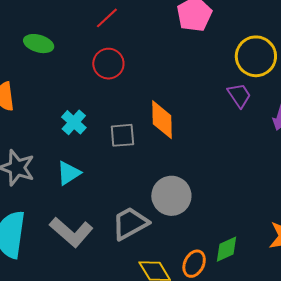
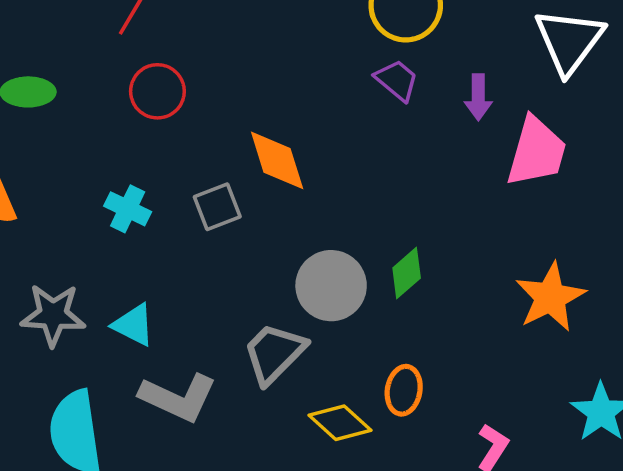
cyan triangle: (69, 173) -> (134, 325), moved, turned -44
green diamond: (226, 249) -> (407, 273), moved

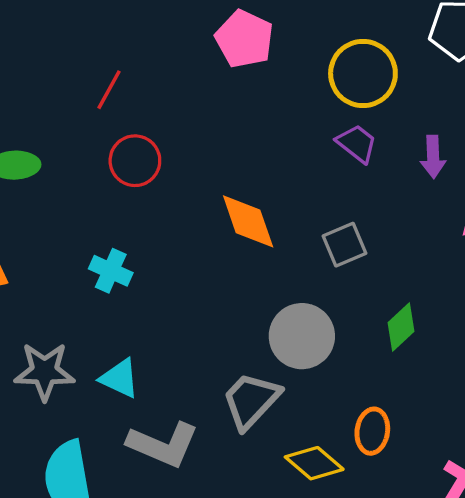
gray square: (217, 207) -> (344, 245), moved
green diamond: (407, 273) -> (401, 327), moved

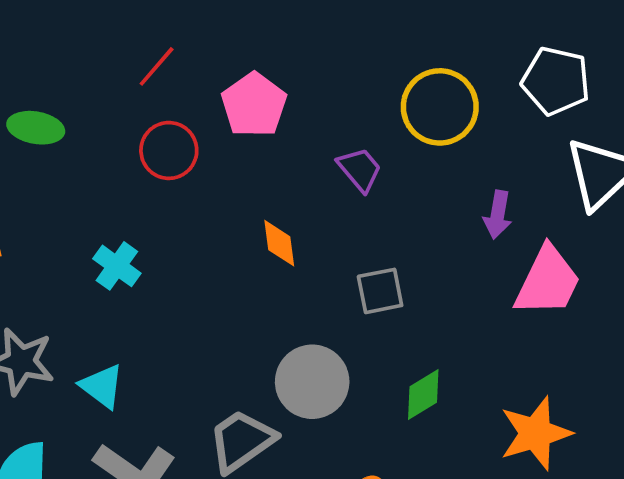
pink pentagon: (244, 39) -> (254, 105), moved
purple trapezoid: (357, 143) -> (360, 169), moved
orange diamond: (248, 221) -> (279, 243), size x0.7

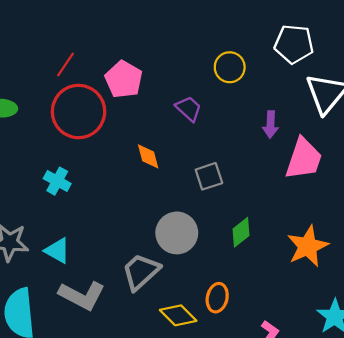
yellow circle: (440, 107) -> (230, 67), size x0.7
red circle: (169, 150) -> (79, 112), size x1.6

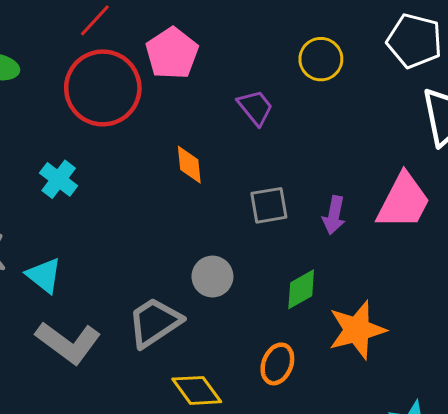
purple arrow: (270, 124) -> (334, 215), moved
gray circle: (177, 233) -> (212, 277), size x0.7
orange star: (308, 246) -> (357, 330), moved
orange ellipse: (217, 298) -> (277, 364), moved

